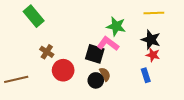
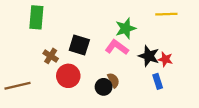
green rectangle: (34, 16) -> (36, 17), turned 45
green star: (116, 26) -> (126, 28), turned -30
black star: (151, 40) -> (149, 56), moved
black square: (95, 54) -> (79, 45), moved

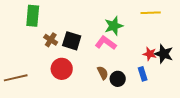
brown cross: (51, 56) -> (51, 40), moved
black star: (149, 56) -> (164, 54), moved
black circle: (104, 87) -> (118, 79), moved

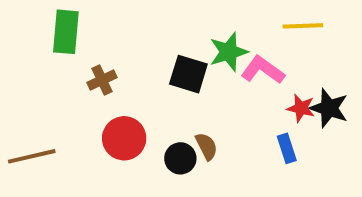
brown cross: (51, 40) -> (102, 80), turned 32
black square: (72, 41) -> (188, 74), moved
pink L-shape: (106, 43) -> (263, 70), moved
black circle: (118, 79) -> (180, 158), moved

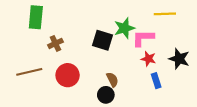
pink L-shape: (263, 70) -> (143, 38), turned -35
red star: (301, 108) -> (148, 59), moved
brown line: (32, 156) -> (29, 72), moved
black circle: (180, 158) -> (106, 95), moved

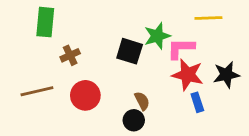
red star: (148, 59) -> (188, 75), size x1.6
black star: (179, 59) -> (226, 75), turned -30

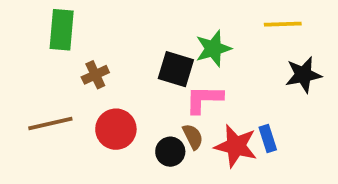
pink L-shape: (181, 48) -> (204, 99), moved
red star: (188, 75) -> (236, 146), moved
black star: (226, 75) -> (303, 75), moved
black circle: (134, 120) -> (170, 152), moved

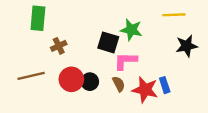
green star: (213, 49) -> (131, 30), turned 30
black circle: (170, 152) -> (90, 82), moved

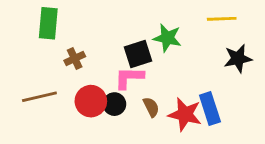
black square: (108, 42) -> (138, 54), turned -35
pink L-shape: (126, 61) -> (129, 78), moved
blue rectangle: (165, 85) -> (210, 108), size x1.5

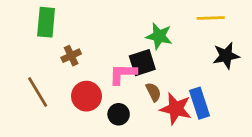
black square: (138, 54) -> (142, 63), moved
brown line: (39, 97) -> (38, 92), turned 72
black circle: (114, 104) -> (119, 114), moved
brown semicircle: (151, 107) -> (153, 92), moved

